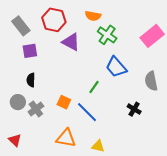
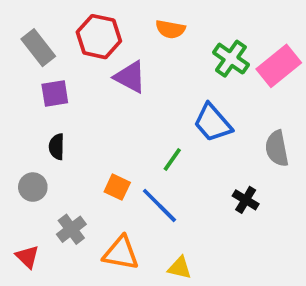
green cross: (107, 35) -> (231, 59), moved
gray cross: (36, 109) -> (71, 229), moved

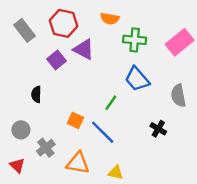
green cross: (231, 59) -> (135, 40), moved, turned -30
purple square: (55, 93) -> (56, 60), moved, turned -30
gray circle: (33, 187) -> (21, 130), moved

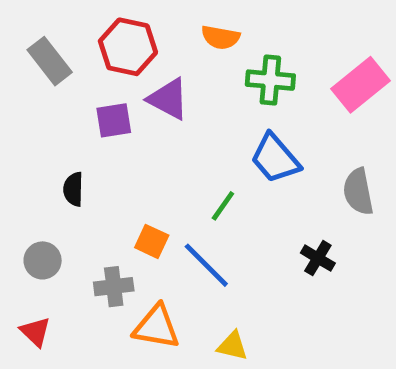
purple square: (56, 60) -> (114, 120), turned 30
gray cross: (46, 148) -> (114, 287), moved, turned 30

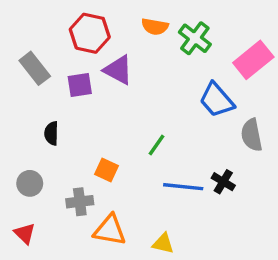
gray rectangle: (50, 61) -> (35, 68), moved
green cross: (270, 80) -> (195, 38), moved, turned 32
blue trapezoid: (275, 158) -> (217, 100), moved
blue line: (206, 265) -> (183, 187), moved, turned -39

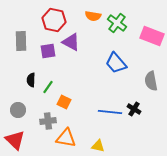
pink rectangle: (253, 60) -> (152, 36), turned 60
gray rectangle: (35, 68) -> (21, 41), turned 36
blue trapezoid: (217, 100) -> (116, 63), moved
green line: (157, 145) -> (48, 87), moved
red triangle: (25, 233) -> (15, 140), size x1.5

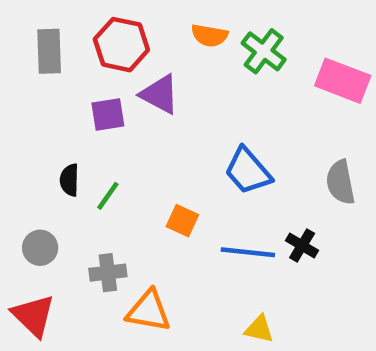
gray rectangle: (21, 41) -> (49, 51), moved
blue trapezoid: (116, 63) -> (248, 171), moved
orange square: (64, 102) -> (182, 221), moved
yellow triangle: (98, 146) -> (259, 329), moved

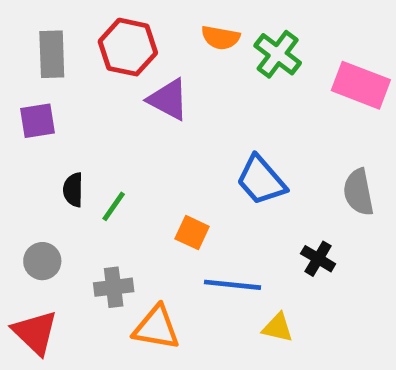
purple square: (108, 115) -> (38, 121), moved
blue line: (248, 252) -> (232, 285), moved
yellow triangle: (259, 329) -> (278, 328), moved

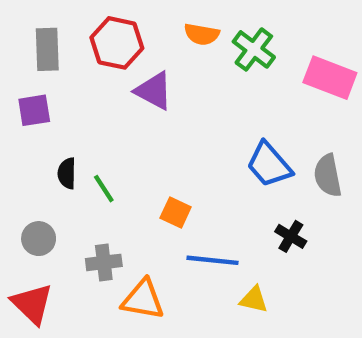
blue trapezoid: (261, 180) -> (269, 165), moved
green line: (114, 206) -> (104, 189), turned -68

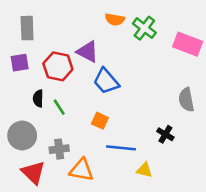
red hexagon: (117, 43) -> (58, 66), moved
blue trapezoid: (269, 165) -> (106, 81), moved
gray circle: (39, 239) -> (22, 136), size x1.5
red triangle: (32, 304) -> (33, 173), moved

